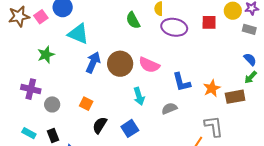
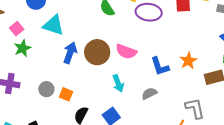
pink square: (41, 17) -> (17, 29), moved
orange star: (212, 88) -> (188, 61), moved
gray circle: (52, 104) -> (46, 89), moved

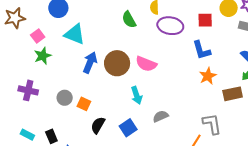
blue L-shape: (160, 66) -> (202, 50), moved
gray semicircle: (149, 93) -> (161, 116), moved

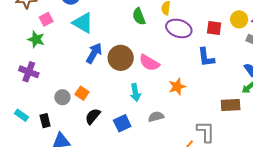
green star: (43, 56) -> (36, 39), moved, turned 30
orange star: (208, 76) -> (177, 87), moved
gray circle: (65, 98) -> (62, 97), moved

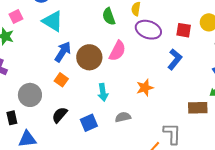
blue L-shape: (206, 57) -> (175, 59), turned -135
pink semicircle: (149, 63) -> (117, 51), moved, turned -95
orange square: (82, 93) -> (61, 80), moved
gray circle: (62, 97) -> (30, 95), size x1.5

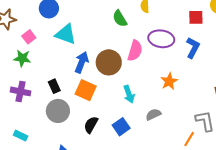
purple ellipse: (148, 30) -> (161, 39), moved
orange square: (61, 80) -> (86, 90), size x1.5
black rectangle: (12, 118) -> (54, 86), moved

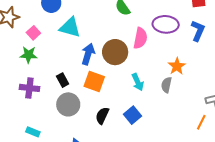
gray semicircle: (153, 114) -> (166, 85), moved, turned -49

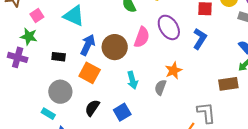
purple ellipse: (166, 24) -> (169, 27), turned 45
black rectangle: (63, 80) -> (59, 57), moved, turned -64
purple cross: (29, 88) -> (18, 57), moved
cyan rectangle: (33, 132) -> (48, 114), moved

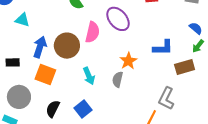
cyan triangle: (74, 16) -> (22, 20), size x0.7
blue L-shape: (200, 39) -> (163, 48), moved, turned 65
gray L-shape: (206, 113) -> (166, 98), turned -140

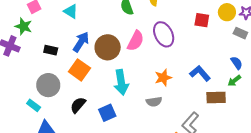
blue L-shape: (163, 48) -> (200, 73), turned -145
cyan arrow: (89, 76) -> (121, 82), size x1.4
gray semicircle: (118, 79) -> (154, 102), moved, turned -126

